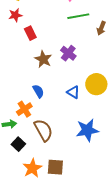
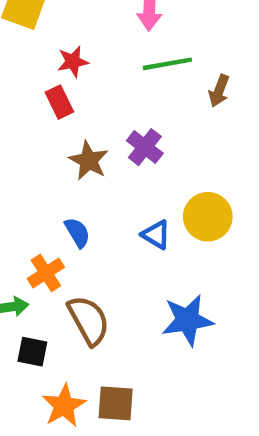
red star: (15, 15) -> (73, 62), moved
black square: (18, 144) -> (32, 352), turned -32

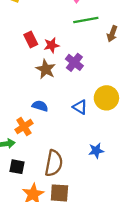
red star: (73, 62) -> (51, 45), moved
blue semicircle: (77, 232) -> (40, 106), turned -42
brown semicircle: (89, 320) -> (54, 163), moved, turned 40
blue star: (188, 320) -> (96, 151), size x0.6

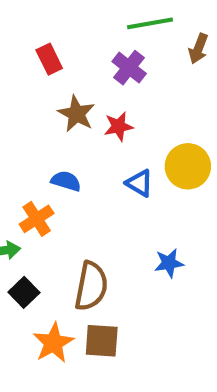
red star: (51, 45) -> (119, 126), moved
purple cross: (74, 62) -> (129, 68), moved
black square: (17, 167) -> (24, 292), turned 35

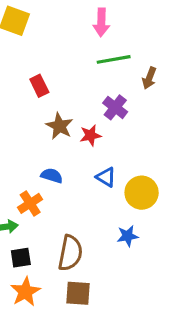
purple cross: (129, 68) -> (115, 107), moved
yellow circle: (188, 166) -> (142, 193), moved
black square: (24, 292) -> (21, 258), turned 35
orange star: (53, 343) -> (25, 292), moved

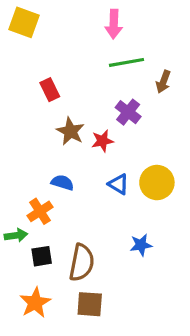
yellow circle: (142, 193) -> (157, 183), moved
black square: (21, 258) -> (42, 256), moved

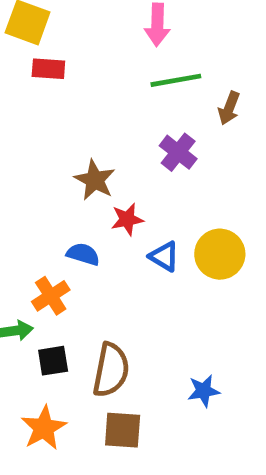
red rectangle: (50, 90) -> (48, 69), moved, turned -60
red star: (102, 141) -> (127, 219), moved
blue star: (141, 245) -> (204, 391), moved

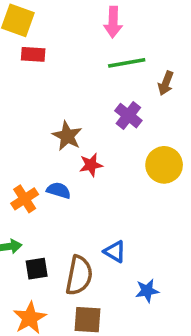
yellow circle: (220, 254) -> (164, 165), moved
blue triangle: (164, 256) -> (115, 252), moved
orange cross: (51, 296) -> (25, 199), moved

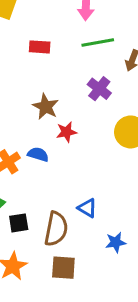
red rectangle: (33, 54) -> (40, 47), moved

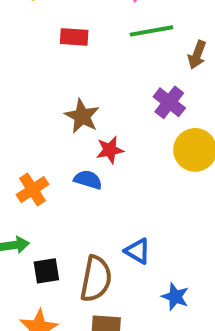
purple cross: (99, 89) -> (169, 102), moved
blue semicircle: (38, 154) -> (88, 180), moved
blue star: (116, 242) -> (175, 297), turned 30

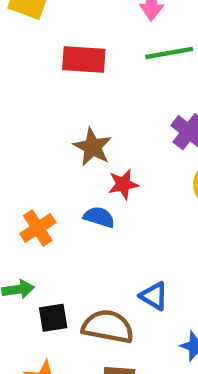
red rectangle: (74, 37) -> (84, 59), size x1.4
brown semicircle: (96, 279) -> (108, 327), turned -90

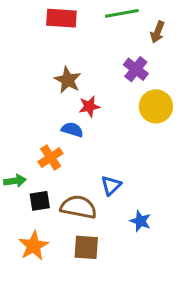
orange cross: (38, 228) -> (51, 158), moved
blue triangle: (154, 296) -> (111, 185), turned 45

